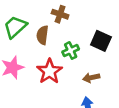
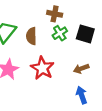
brown cross: (60, 14) -> (55, 14), moved
green cross: (71, 51) -> (60, 33), moved

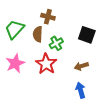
brown cross: (55, 14) -> (48, 17), moved
green cross: (60, 33) -> (56, 43), moved

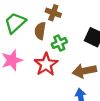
brown arrow: (81, 66) -> (84, 71), size x1.5

